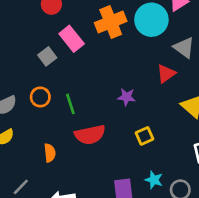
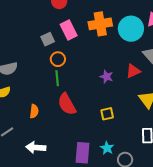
orange circle: (40, 97) -> (58, 59), moved
purple star: (126, 97) -> (106, 77), moved
red semicircle: (90, 135) -> (67, 104), turned 60

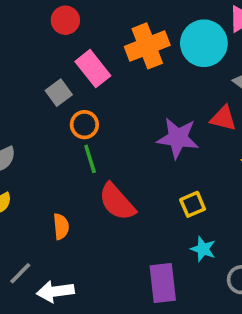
red triangle: (133, 71) -> (223, 118), turned 49
purple star: (106, 77) -> (178, 138), size x1.6
white arrow: (36, 148) -> (55, 291), moved
cyan star: (107, 148) -> (203, 249), moved

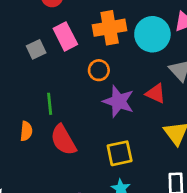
orange circle: (84, 125) -> (99, 70), moved
yellow square: (193, 204) -> (120, 153), size x1.4
orange semicircle: (61, 226) -> (26, 131), moved

